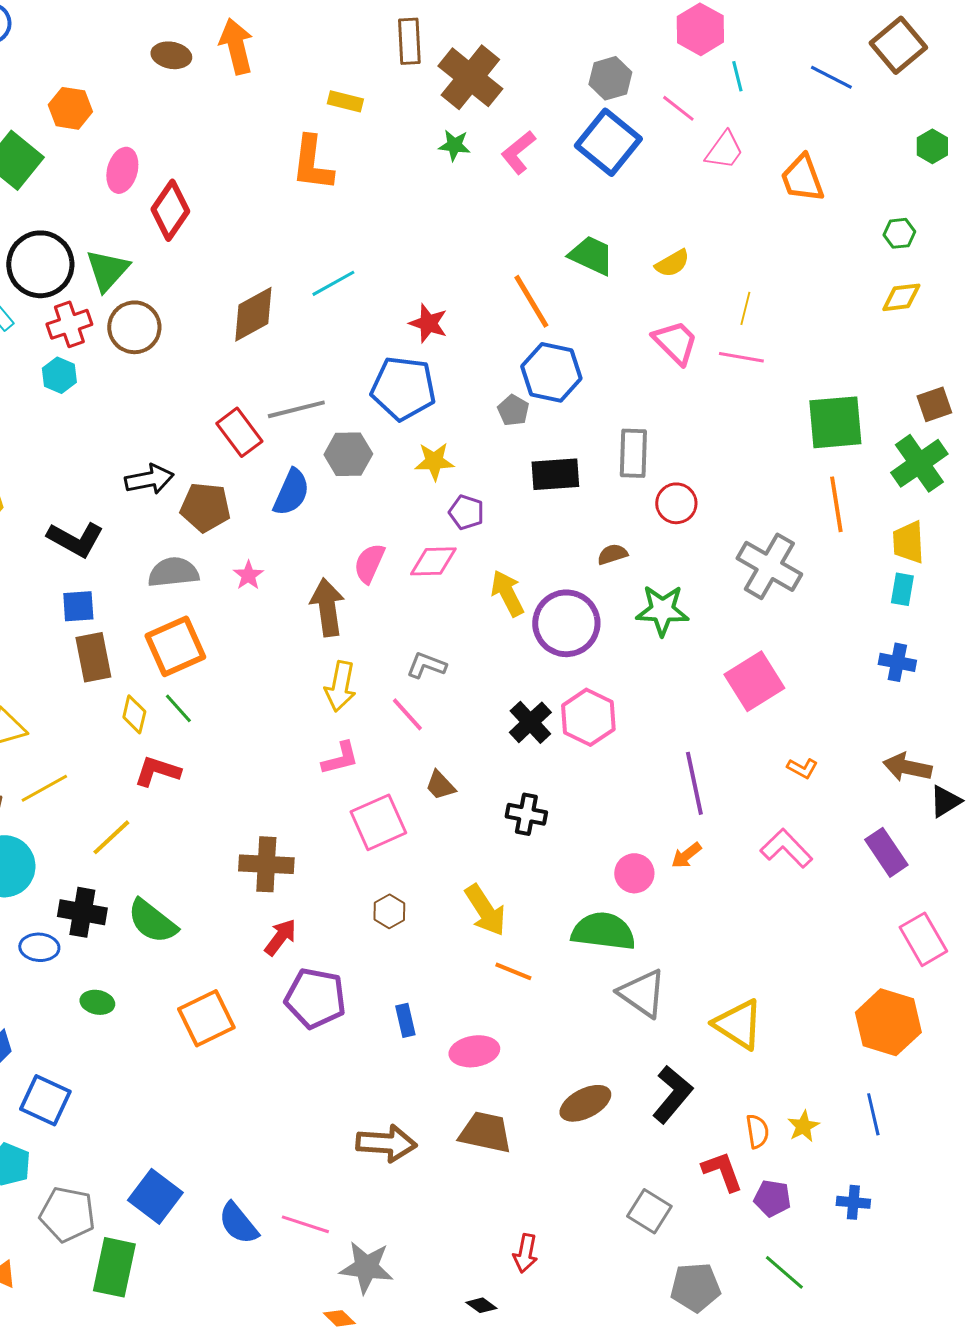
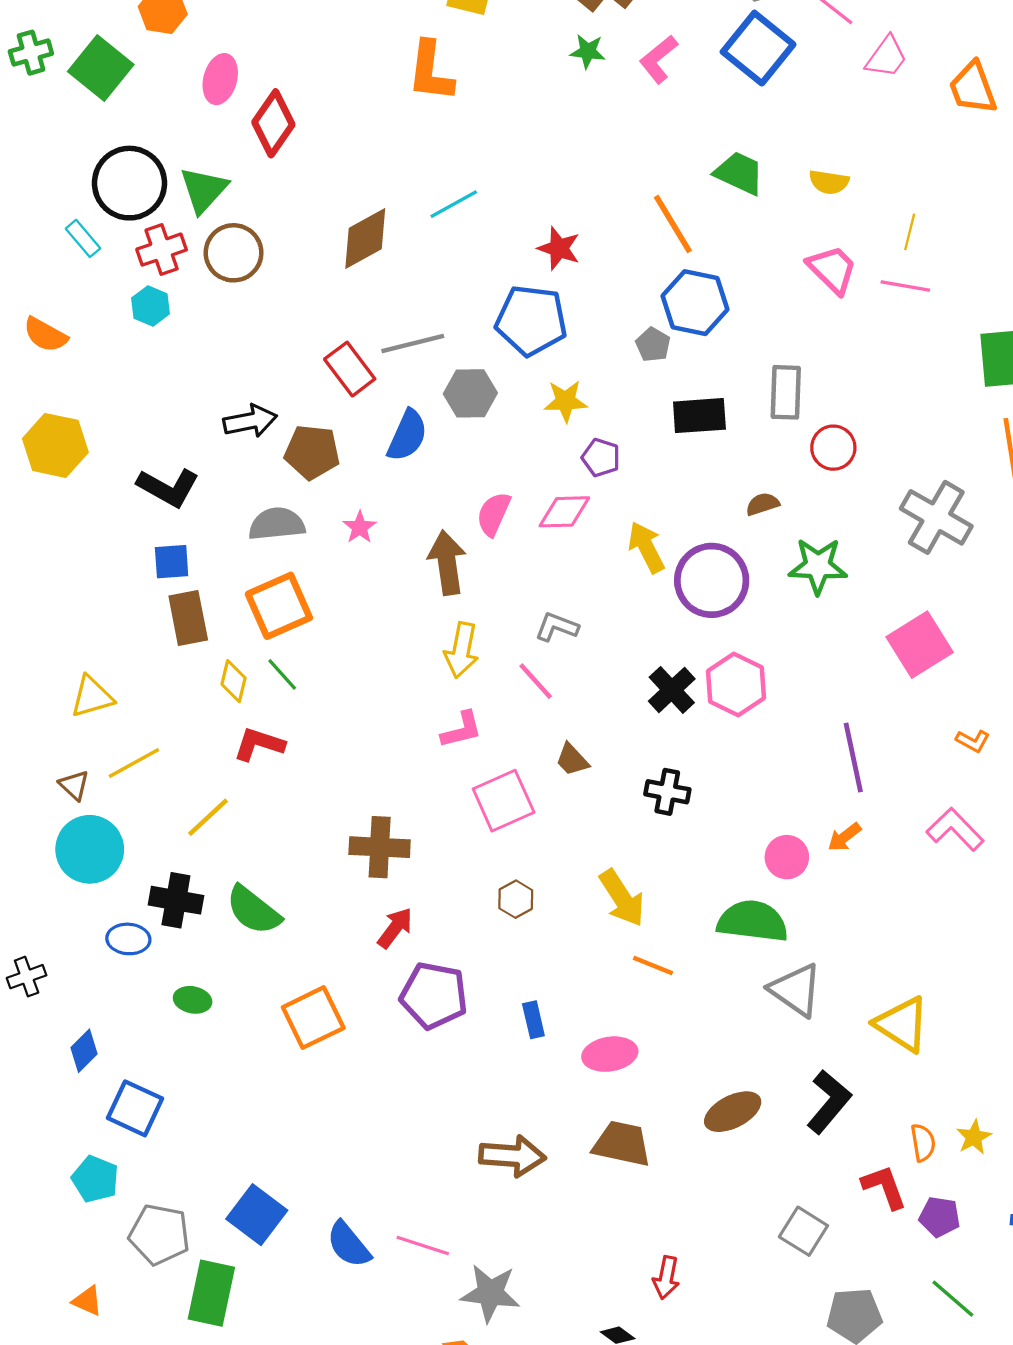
yellow semicircle: (672, 263) -> (829, 182), turned 39

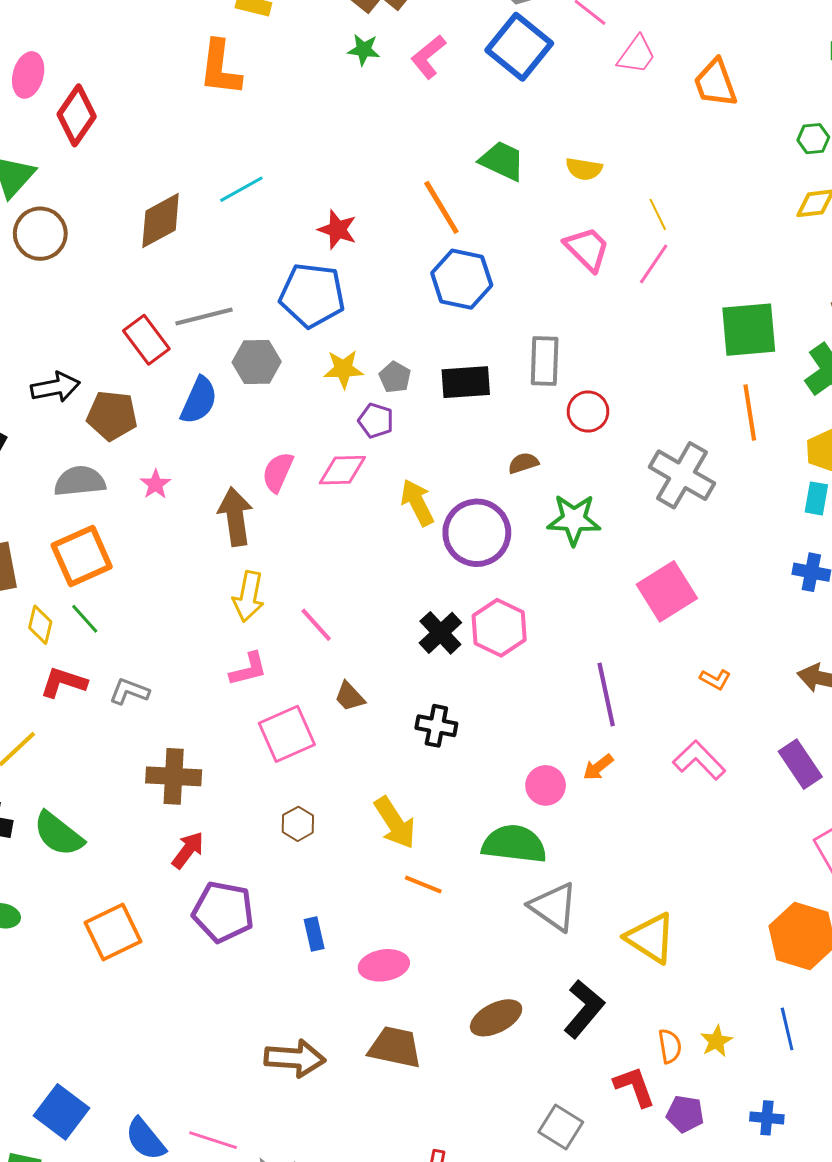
yellow line: (910, 232) -> (658, 214), turned -40
pink line: (905, 286) -> (654, 264), turned -66
gray pentagon: (653, 345) -> (395, 377), moved
gray L-shape: (557, 627) -> (129, 691), moved

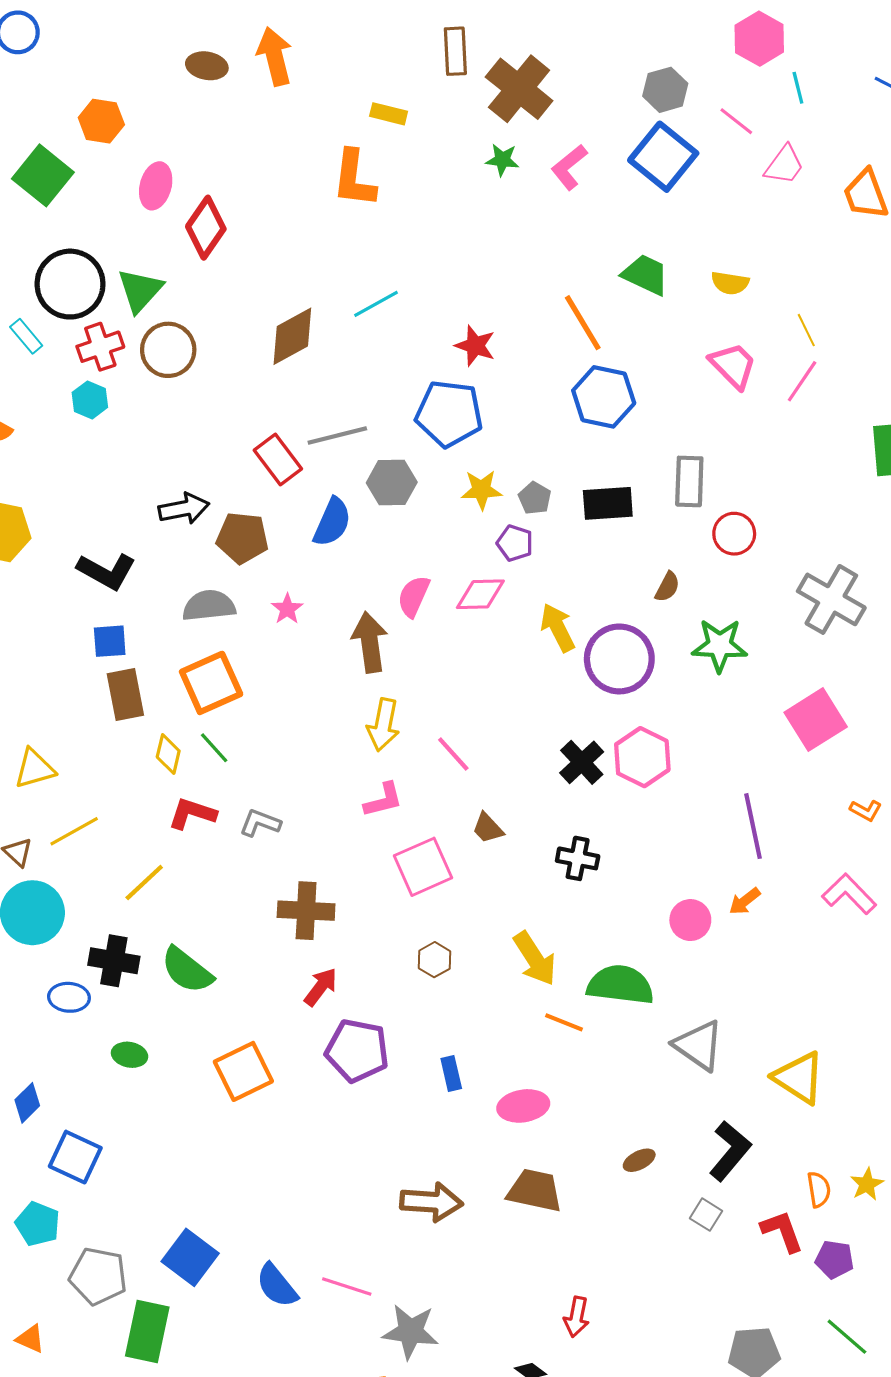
brown semicircle: (523, 463) -> (667, 587), turned 136
green semicircle: (514, 844) -> (620, 985), moved
brown ellipse: (496, 1018) -> (639, 1160), size x0.6
gray square: (561, 1127) -> (706, 1215), moved, size x0.7

